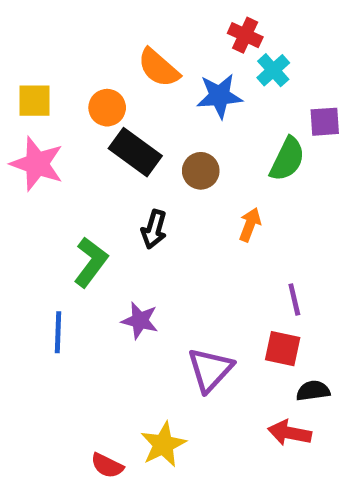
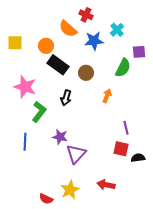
red cross: (245, 35) -> (86, 15), moved
pink star: (37, 164) -> (25, 87), moved
purple triangle: (210, 370) -> (76, 154), moved
black semicircle: (313, 391) -> (138, 158), moved
red arrow: (290, 433) -> (106, 185), moved

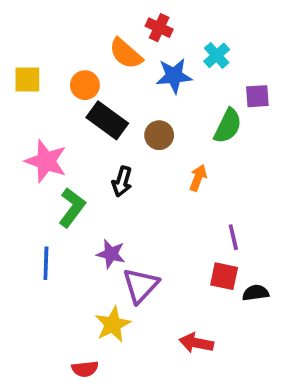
yellow star: (70, 190) -> (113, 324), moved
red semicircle: (46, 199) -> (85, 369), turned -32

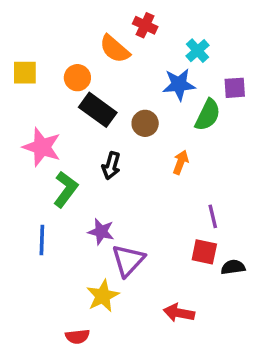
blue star: (174, 76) -> (179, 84), moved

